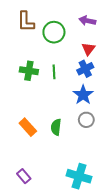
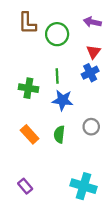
green cross: (29, 71) -> (28, 88), moved
blue star: (83, 95) -> (63, 100), moved, turned -30

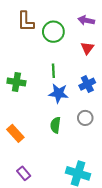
blue cross: (90, 73) -> (87, 84), moved
green cross: (28, 88) -> (16, 82), moved
orange rectangle: (30, 134) -> (15, 133), moved

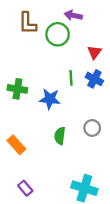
purple arrow: (86, 20) -> (73, 15), moved
green line: (53, 71) -> (71, 78), moved
blue cross: (87, 84) -> (94, 79), moved, turned -35
blue star: (59, 93) -> (50, 99), moved

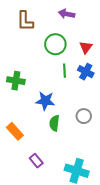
green circle: (58, 34) -> (55, 44), moved
blue star: (50, 99) -> (45, 101), moved
purple rectangle: (25, 188) -> (36, 161), moved

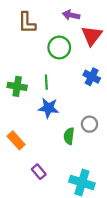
red triangle: (86, 47) -> (92, 36), moved, size x1.5
green line: (65, 71) -> (46, 82), moved
green semicircle: (54, 123) -> (69, 136), moved

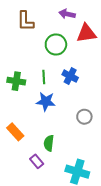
red triangle: (92, 36) -> (86, 33), turned 45
blue cross: (92, 77) -> (70, 76), moved
green semicircle: (69, 136) -> (49, 143), moved

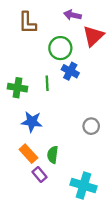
red triangle: (86, 33) -> (93, 36), turned -35
blue cross: (70, 76) -> (70, 71), moved
blue star: (46, 101) -> (32, 122), moved
orange rectangle: (15, 132) -> (28, 154), moved

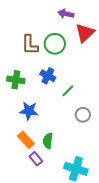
brown L-shape: (27, 23) -> (30, 45), moved
blue cross: (70, 71) -> (48, 76), moved
green line: (47, 83) -> (68, 91), moved, turned 48

